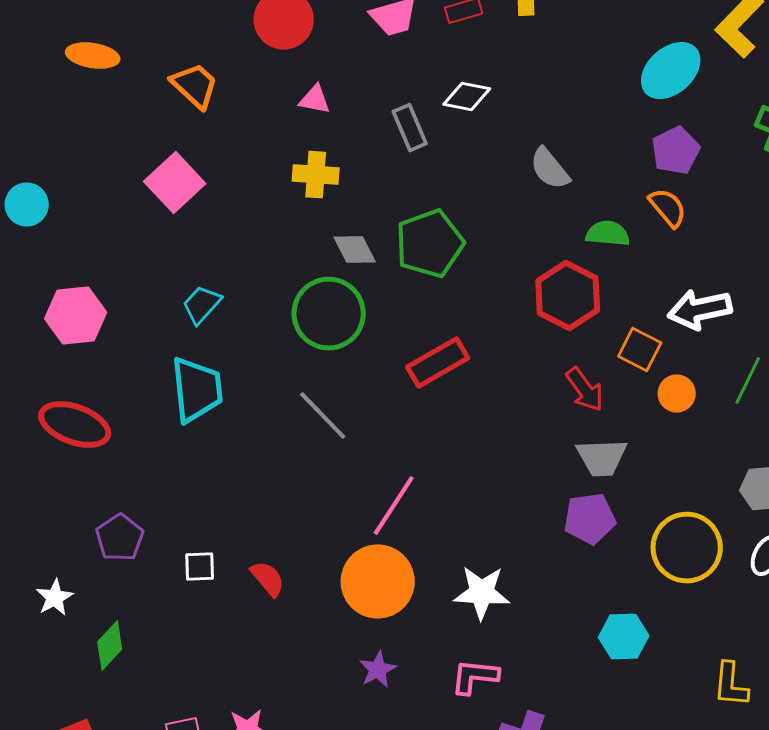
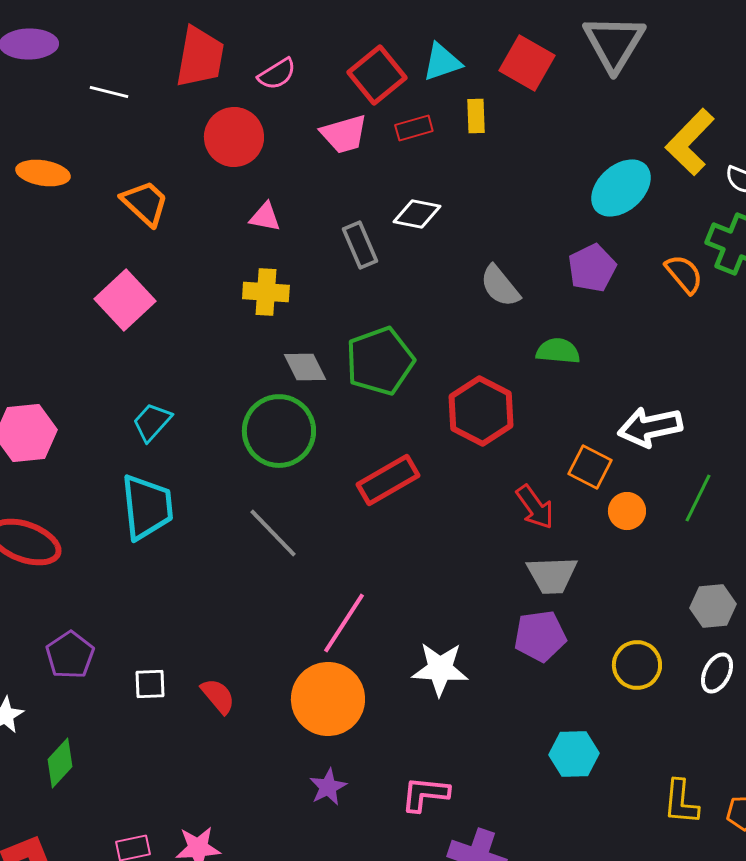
purple pentagon: (676, 151) -> (592, 268), moved
orange semicircle: (668, 208) -> (684, 274), moved
red hexagon: (568, 296) -> (481, 411), moved
yellow circle: (687, 548) -> (637, 665), size x0.7
white star: (482, 593) -> (440, 669), moved

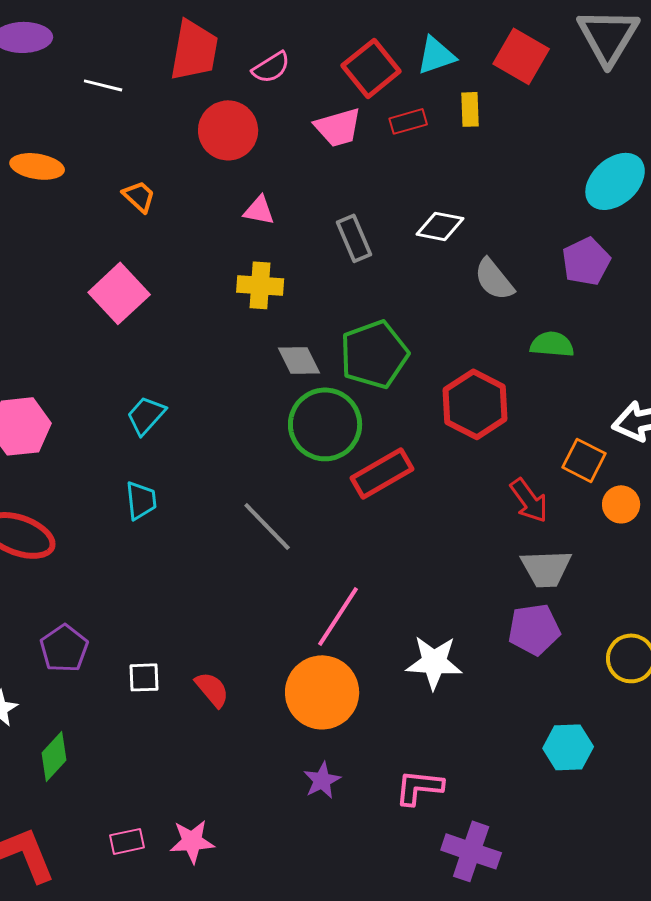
orange trapezoid: (145, 203) -> (139, 196), size x0.7
white diamond: (417, 214) -> (440, 226), moved
green circle: (279, 431) -> (325, 424), moved
cyan trapezoid: (147, 507) -> (141, 500), size x0.6

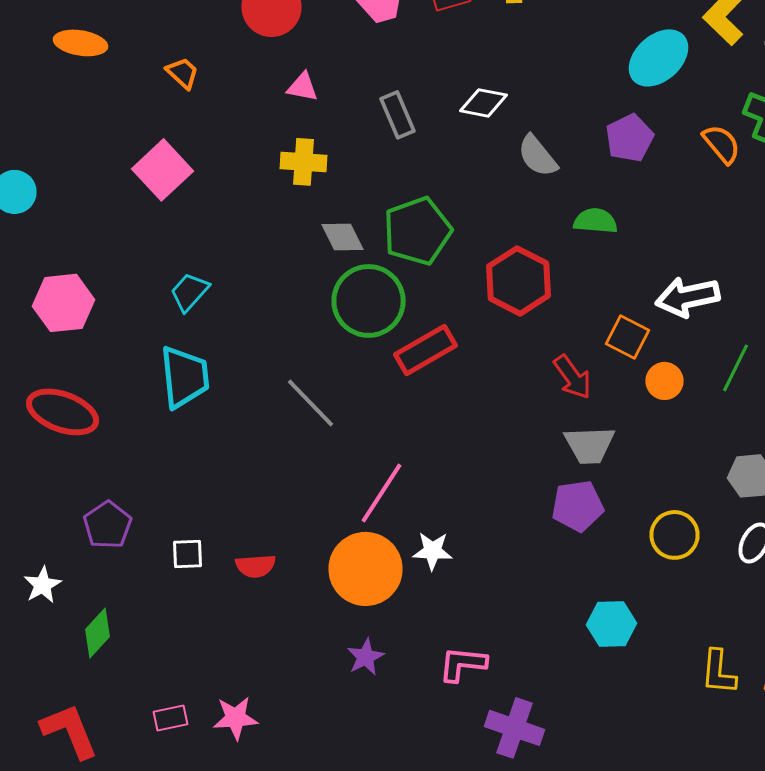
cyan trapezoid: (141, 500) -> (184, 377), size x1.6
white star: (434, 662) -> (432, 551), moved, size x0.7
red semicircle: (212, 689) -> (256, 566), turned 126

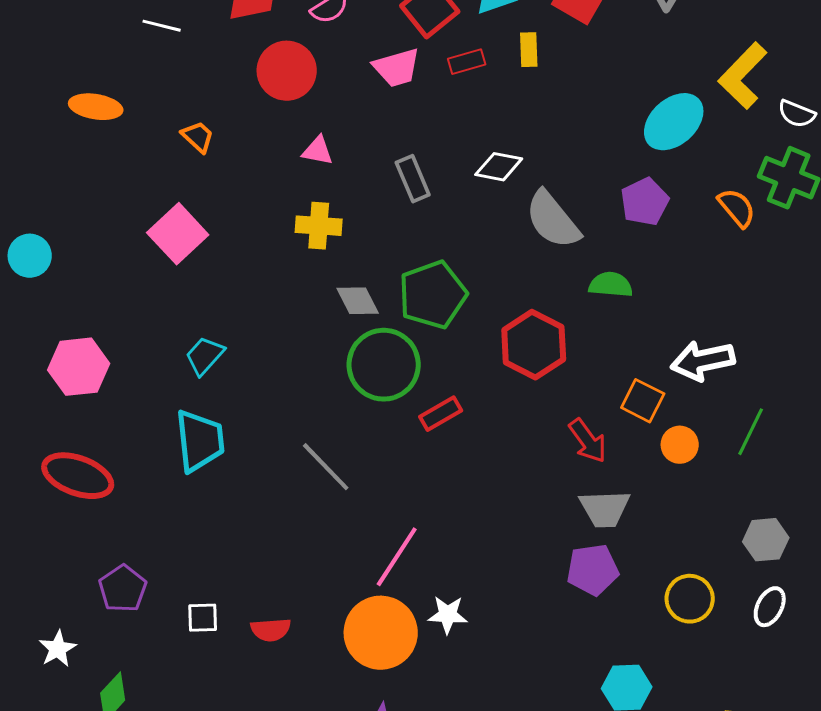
gray semicircle: (538, 156) -> (553, 220), size x1.4
red rectangle: (426, 350) -> (441, 414), size x0.7

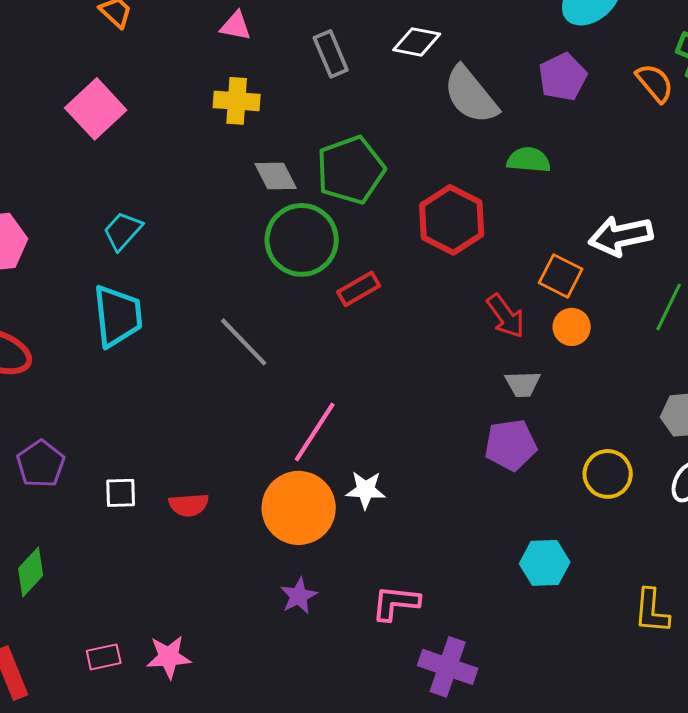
orange circle: (680, 445) -> (572, 327), moved
gray trapezoid: (605, 509) -> (523, 384), size x0.7

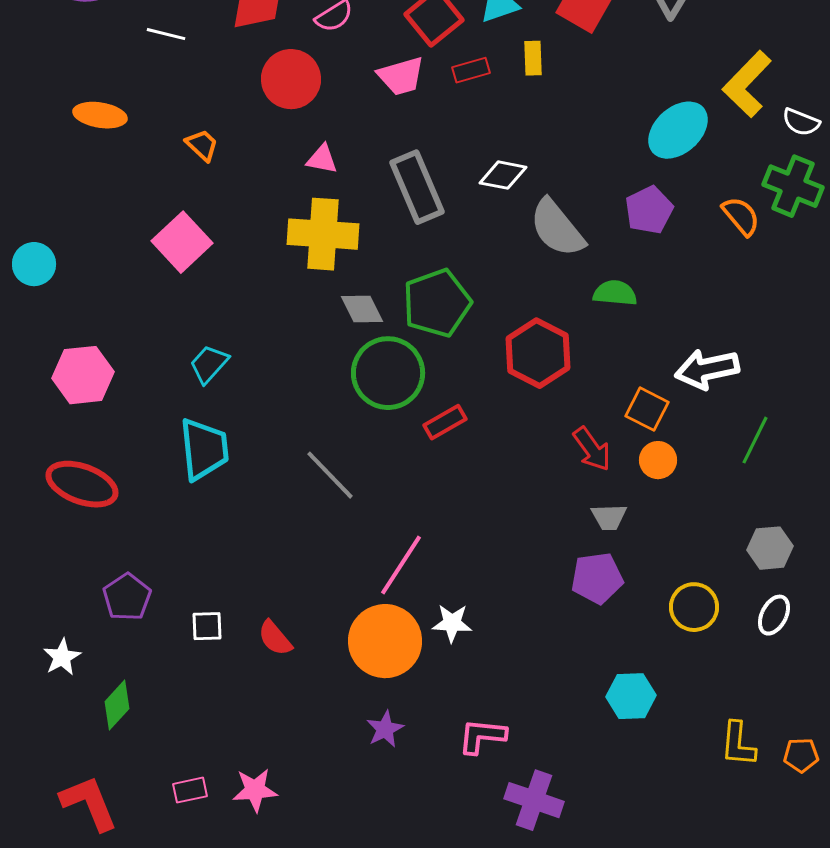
gray rectangle: (331, 54) -> (417, 187), size x1.5
yellow cross: (237, 101) -> (323, 234), size x1.5
red semicircle: (189, 505) -> (275, 638), turned 54

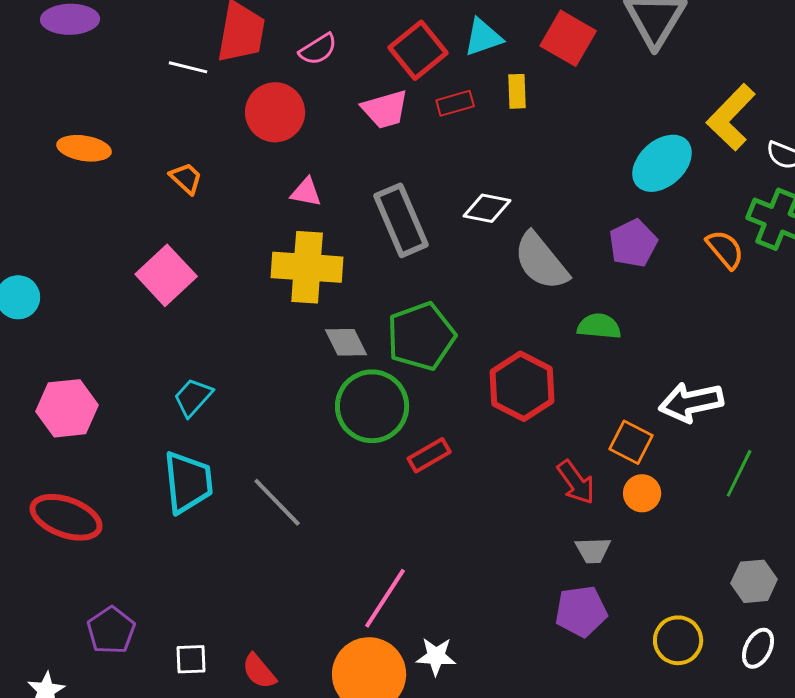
white line: (166, 34) -> (188, 67), moved
gray line: (330, 475) -> (277, 502), moved

